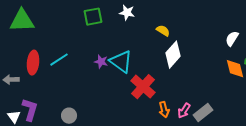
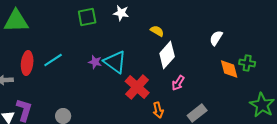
white semicircle: (232, 39) -> (216, 38), moved
pink arrow: (184, 111) -> (178, 83), moved

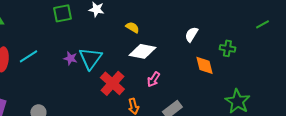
white diamond: (167, 55) -> (142, 51), turned 60
cyan triangle: (115, 62) -> (90, 58), turned 30
green cross: (247, 63) -> (227, 48), moved

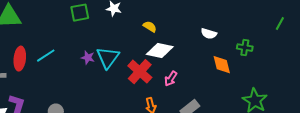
green line: (262, 24) -> (280, 24), turned -32
white semicircle: (191, 34) -> (209, 34), turned -105
red cross: (112, 83) -> (140, 72), moved

